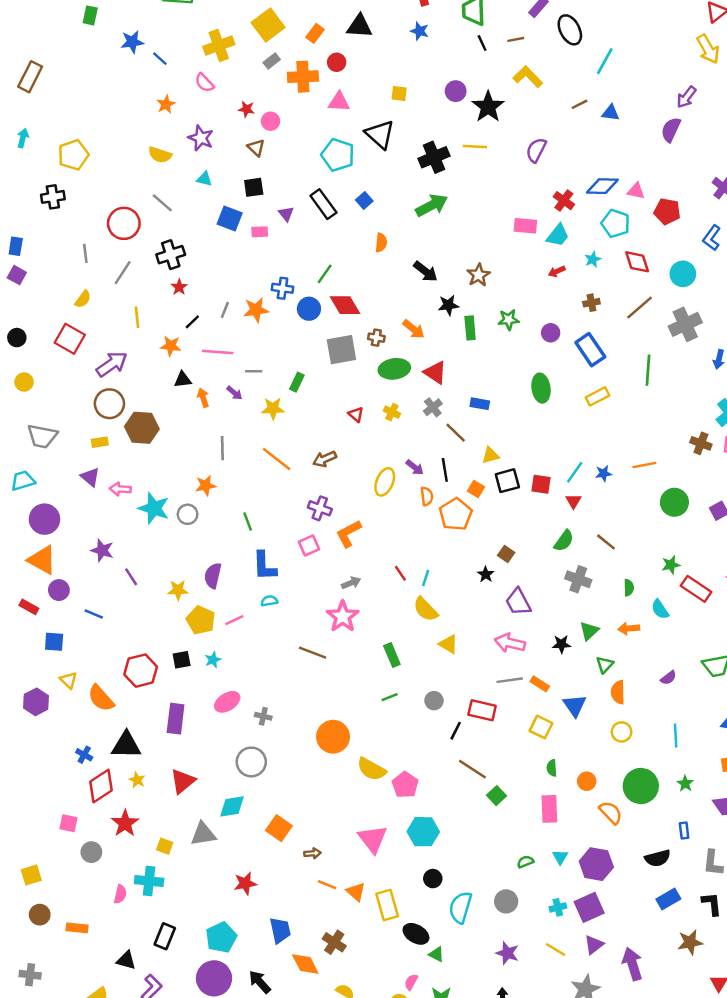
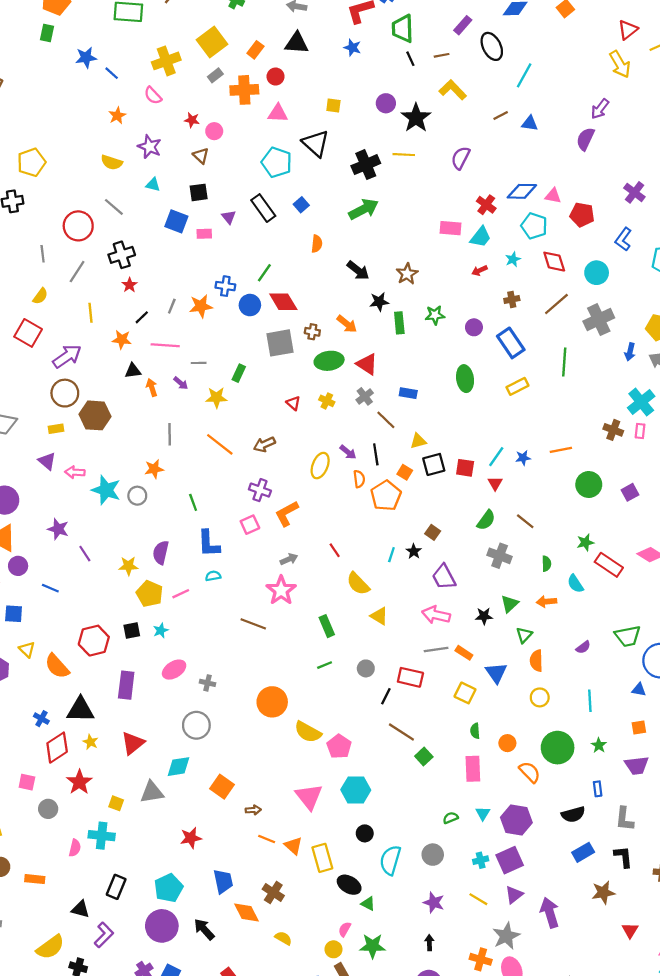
cyan line: (426, 578) -> (391, 555), moved

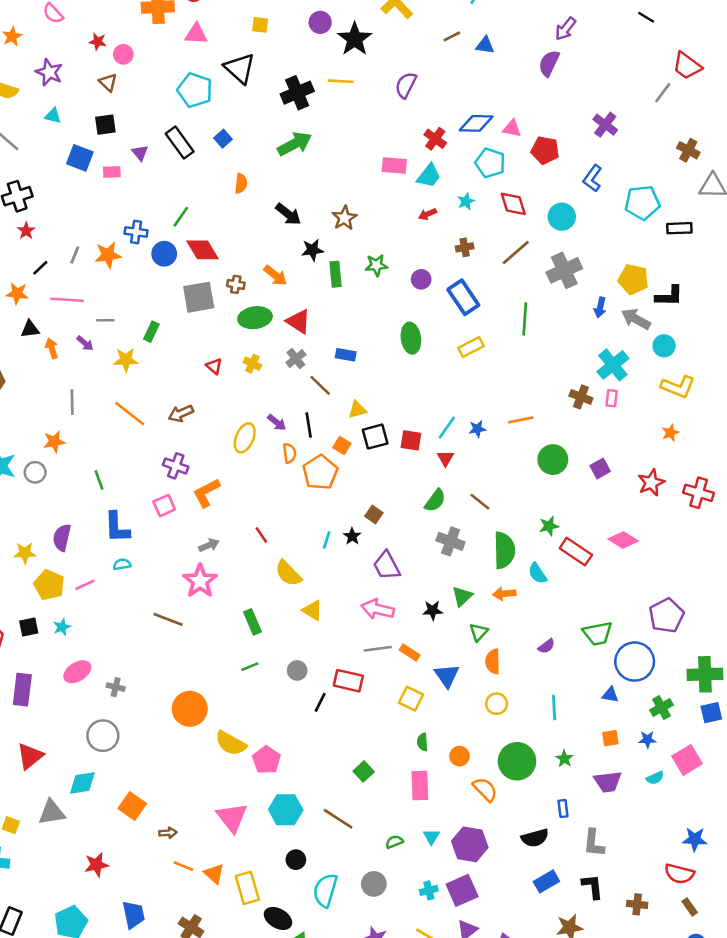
green semicircle: (546, 564) -> (504, 550), size x2.0
brown line: (401, 732) -> (338, 819), moved

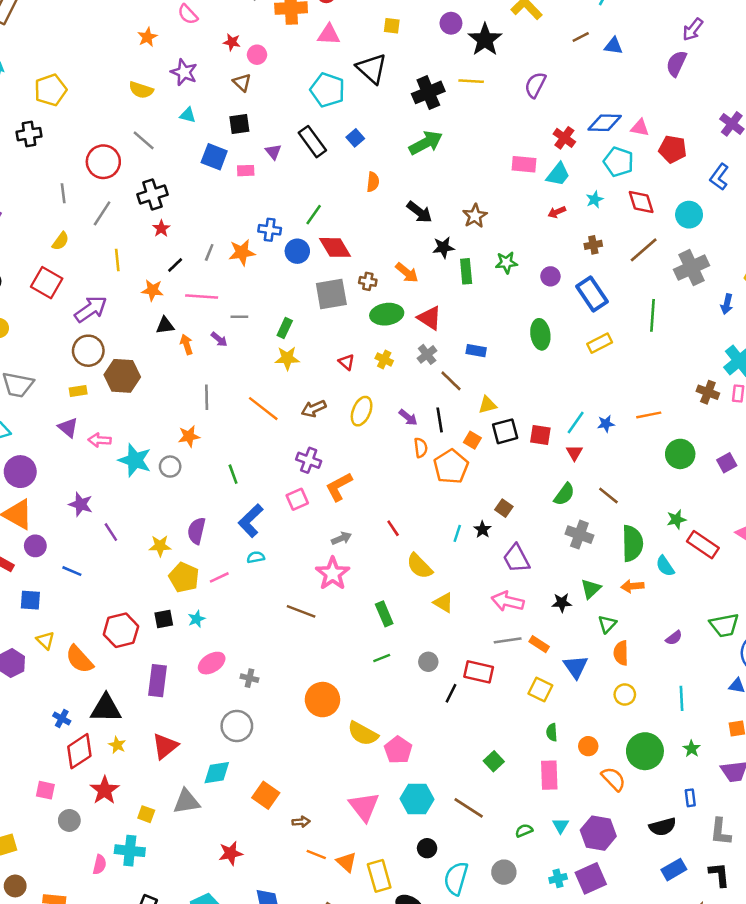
yellow star: (126, 360) -> (287, 358), moved
yellow ellipse: (245, 438) -> (362, 411), moved
blue L-shape: (117, 527) -> (251, 521), turned 48

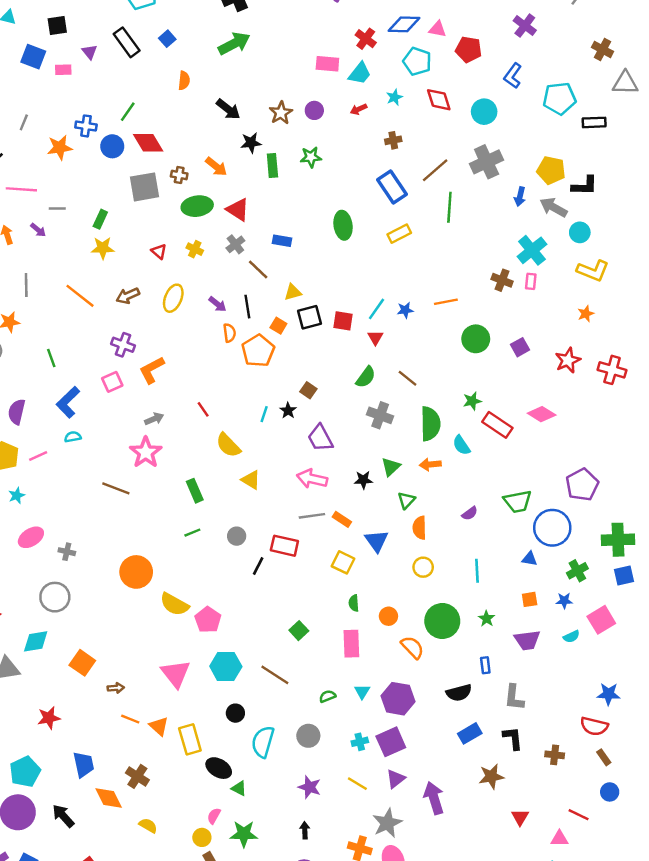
brown line: (644, 250) -> (435, 170), moved
gray line: (209, 252) -> (24, 122), moved
purple circle: (550, 276) -> (314, 110), moved

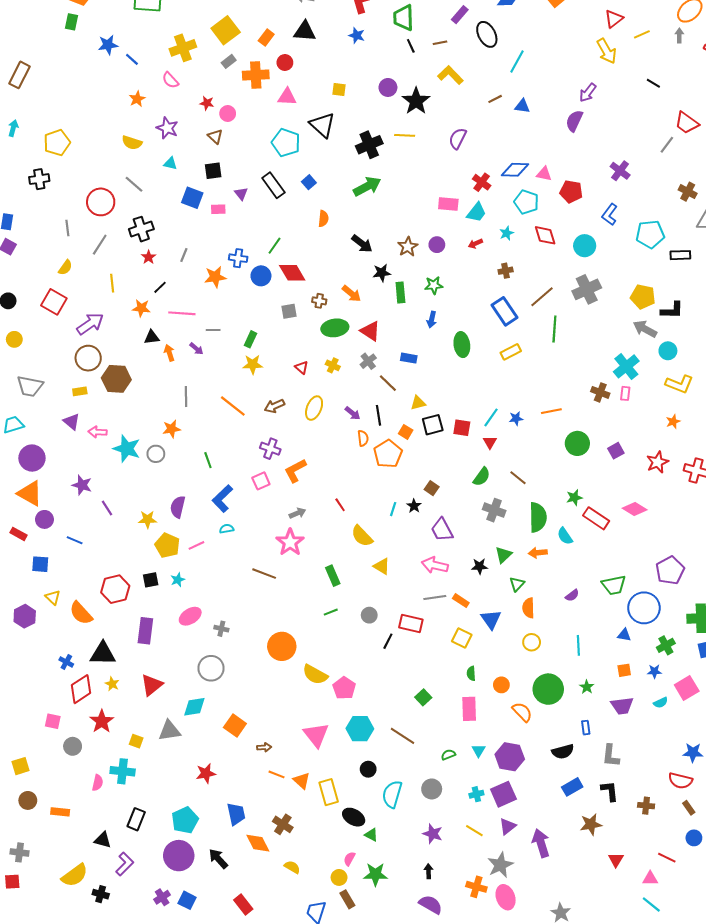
gray square: (145, 187) -> (289, 311), size x0.6
blue arrow: (520, 197) -> (432, 320), moved

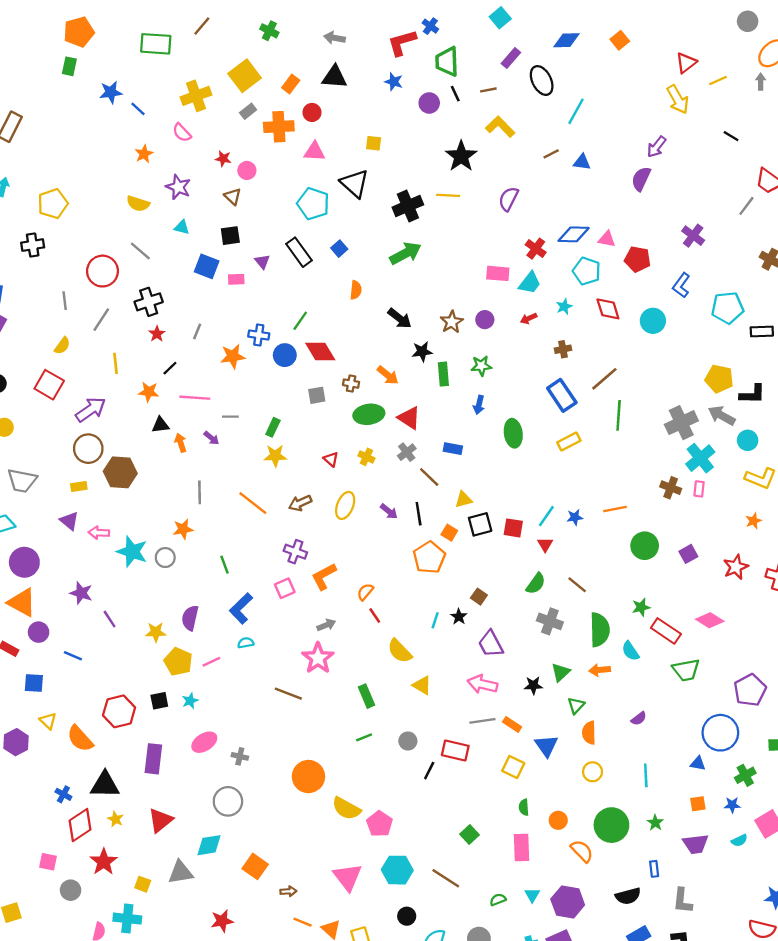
purple circle: (388, 87) -> (429, 103), moved
gray cross: (587, 289) -> (681, 423), moved
orange semicircle: (363, 438) -> (365, 592), moved, turned -133
green trapezoid: (614, 585) -> (686, 670), moved

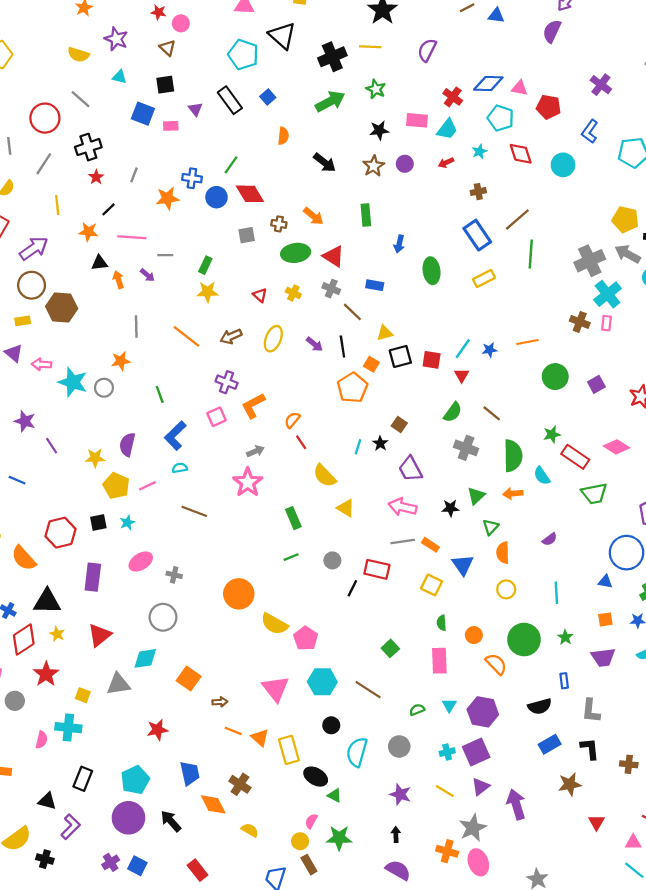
black star: (422, 352) -> (379, 130), moved
green star: (481, 366) -> (376, 89), moved, turned 30
gray cross: (407, 452) -> (331, 289), turned -30
brown line: (288, 694) -> (194, 511), moved

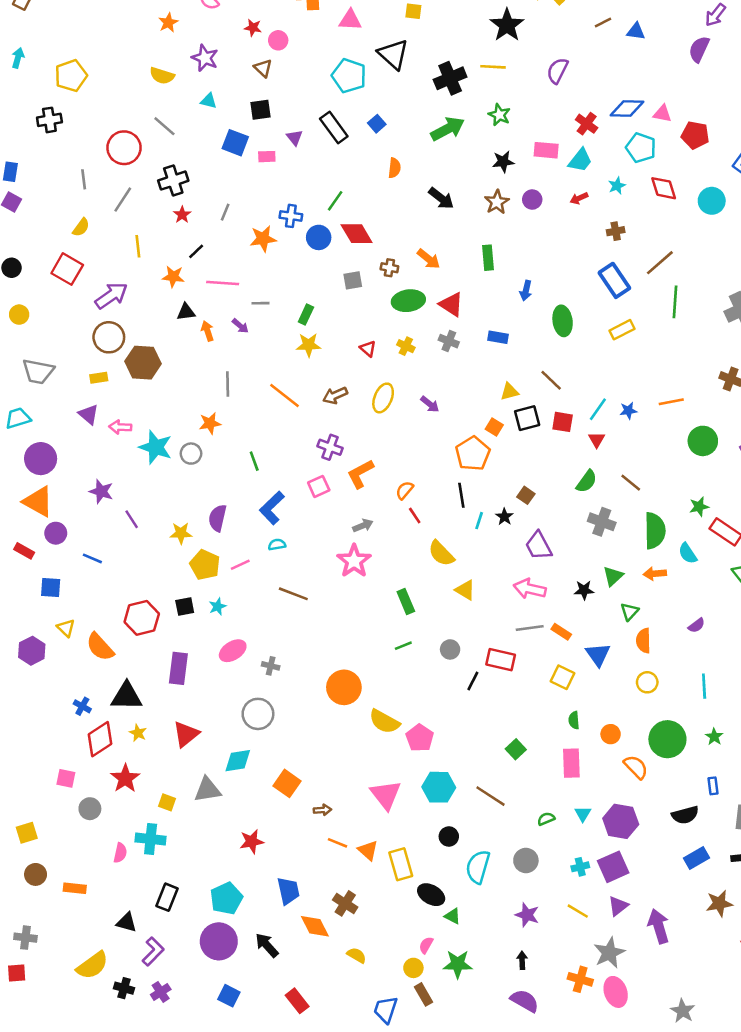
brown line: (352, 312) -> (551, 380), moved
black line: (342, 346) -> (461, 495), moved
purple cross: (111, 862) -> (161, 992), moved

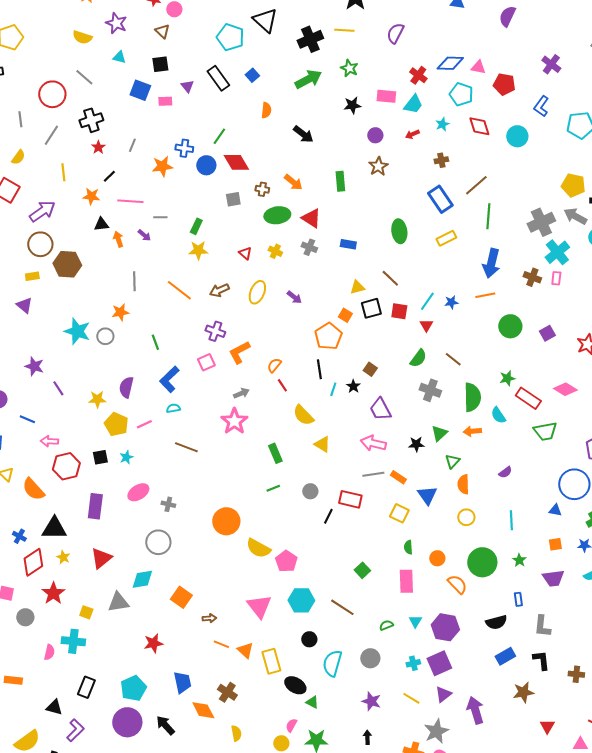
brown star: (497, 202) -> (378, 166), moved
blue arrow: (526, 291) -> (491, 263), moved, size x1.8
pink arrow: (120, 427) -> (49, 441), moved
yellow semicircle: (357, 955) -> (236, 733), turned 49

